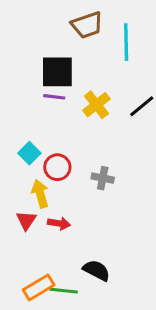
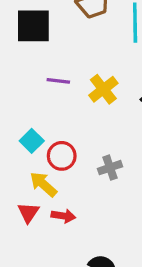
black square: (57, 72) -> (33, 26), moved
gray cross: (103, 178) -> (110, 168), turned -30
yellow arrow: (40, 194) -> (43, 184), turned -32

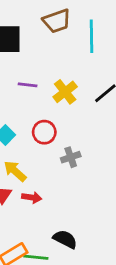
red circle: (62, 156) -> (44, 132), moved

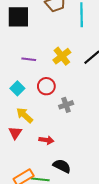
purple line: (28, 85) -> (29, 59), moved
red arrow: (32, 197) -> (46, 140), moved

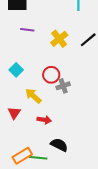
purple line: (29, 59) -> (27, 30), moved
red circle: (46, 86) -> (51, 75), moved
yellow arrow: (25, 115) -> (33, 96), moved

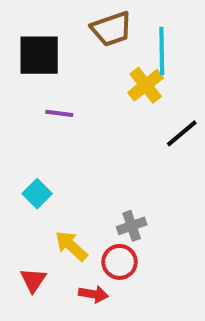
yellow cross: (59, 39) -> (146, 85), moved
red circle: (51, 75) -> (120, 262), moved

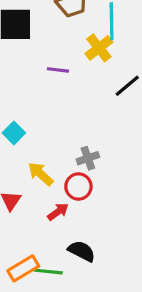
purple line: (59, 113) -> (58, 70), moved
red arrow: (93, 294) -> (58, 212), turned -45

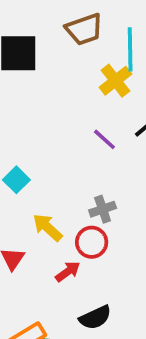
purple line: (58, 70) -> (104, 139), moved, turned 35
black semicircle: (82, 251) -> (95, 317), turned 128

